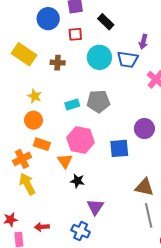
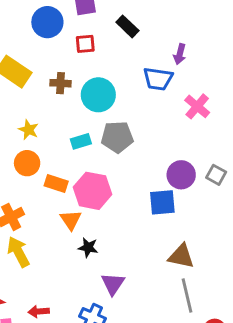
cyan circle: (99, 57) -> (98, 95), moved
orange rectangle: (42, 144) -> (56, 184), moved
blue square: (119, 148) -> (162, 202), moved

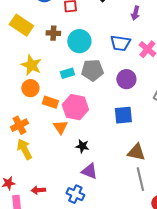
blue trapezoid: (158, 79) -> (120, 43), moved
yellow star: (29, 130) -> (31, 65), size x1.5
purple circle: (181, 175) -> (126, 79), moved
black star: (88, 247) -> (82, 146), moved
purple triangle: (113, 284) -> (89, 171), turned -42

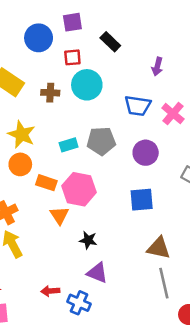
cyan circle: (79, 41) -> (87, 85), moved
red arrow: (38, 190) -> (50, 291), moved

